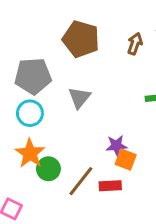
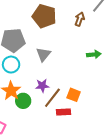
purple star: (116, 146) -> (42, 86), moved
brown line: (81, 181) -> (52, 98), moved

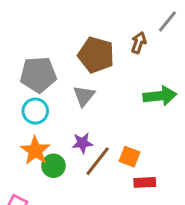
brown pentagon: (44, 16) -> (96, 55), moved
green arrow: (94, 54) -> (160, 96), size x1.5
red rectangle: (63, 112) -> (145, 182), moved

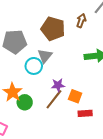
cyan circle: (35, 111) -> (34, 66), moved
purple star: (82, 143) -> (58, 85), moved

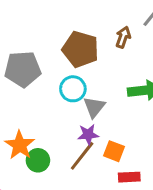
gray triangle: (45, 56) -> (94, 107), moved
cyan circle: (34, 66) -> (73, 89), moved

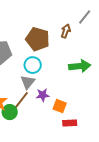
gray triangle: (94, 107) -> (28, 82), moved
brown line: (82, 156) -> (21, 101), moved

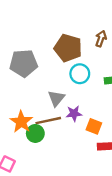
cyan circle: (33, 65) -> (80, 74), moved
brown line: (21, 101) -> (48, 121), turned 40

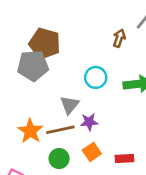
brown pentagon: (68, 48) -> (45, 43), moved
orange square: (94, 126) -> (92, 152), moved, turned 35
green circle: (35, 133) -> (59, 159), moved

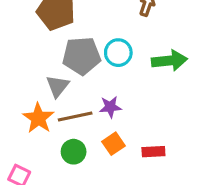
gray pentagon: (33, 66) -> (82, 56), moved
gray triangle: (70, 105) -> (58, 86), moved

